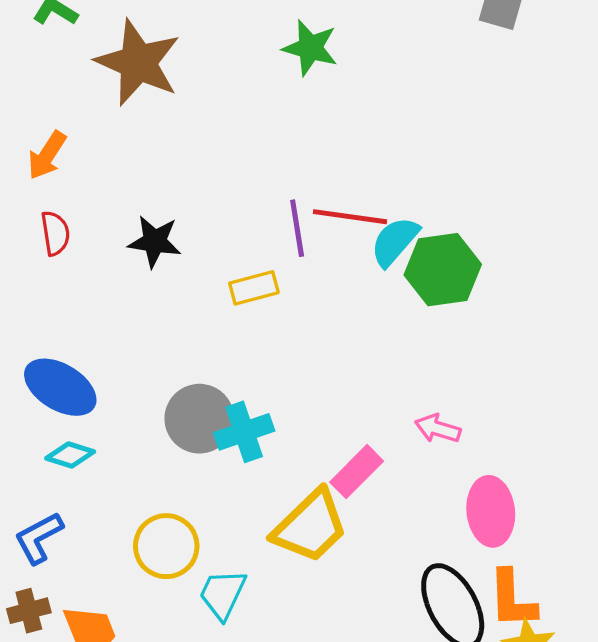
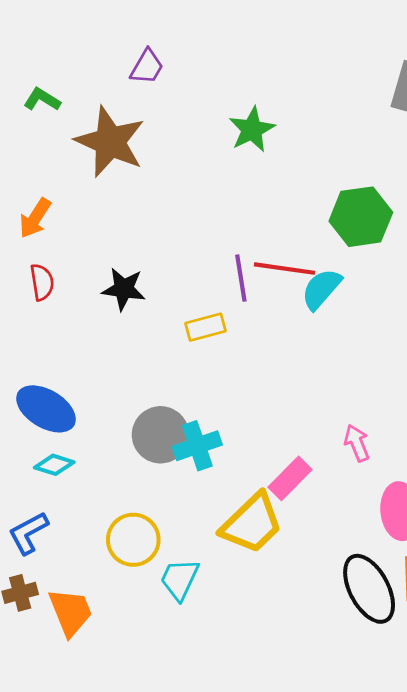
green star: (310, 48) -> (252, 129), turned 30
green hexagon: (443, 270) -> (361, 217), moved
pink arrow: (438, 429) -> (357, 443), turned 51

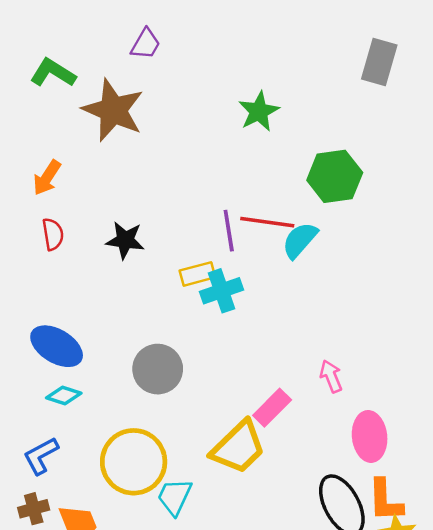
green L-shape: (42, 100) -> (53, 73), size x1.4
green star: (252, 129) -> (259, 111), moved
cyan cross: (197, 446) -> (221, 291), moved
yellow circle: (133, 540) -> (134, 462), size x1.4

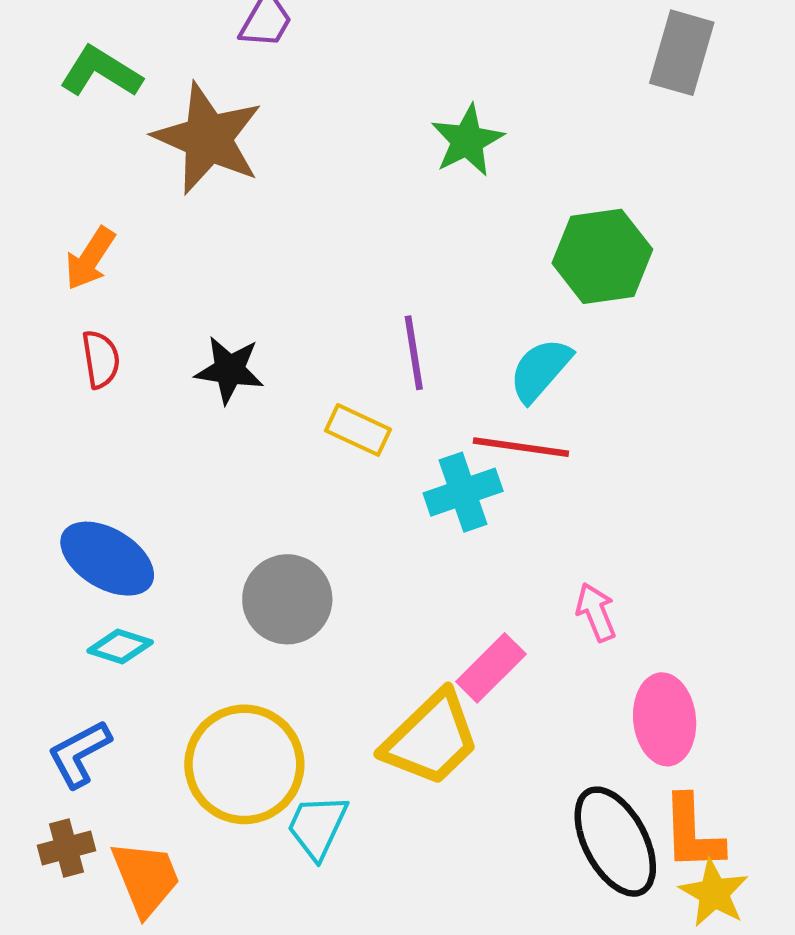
red line: (267, 222) -> (521, 447), moved
yellow rectangle: (197, 274) -> (358, 430), turned 40
cyan cross: (221, 291) -> (463, 492), moved

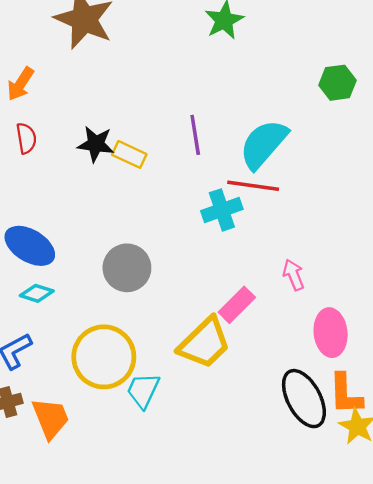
green hexagon: (602, 256) -> (337, 83), moved, size x0.7
cyan semicircle: (540, 370) -> (263, 144), size x1.4
yellow rectangle: (358, 430) -> (129, 154), moved

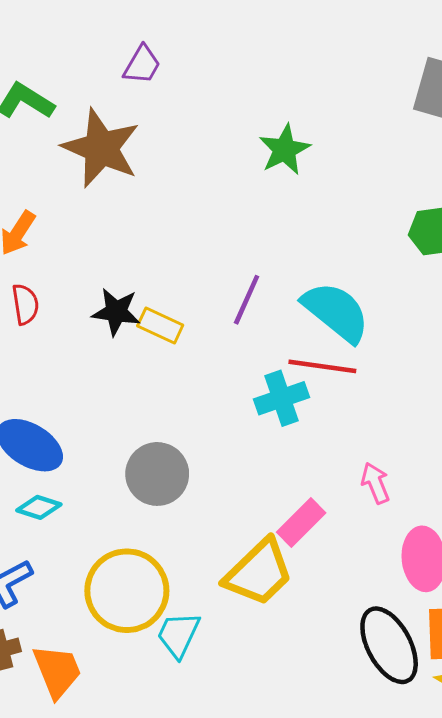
purple line: (195, 135) -> (247, 300), turned 33
cyan semicircle: (263, 144) -> (336, 312), turned 88

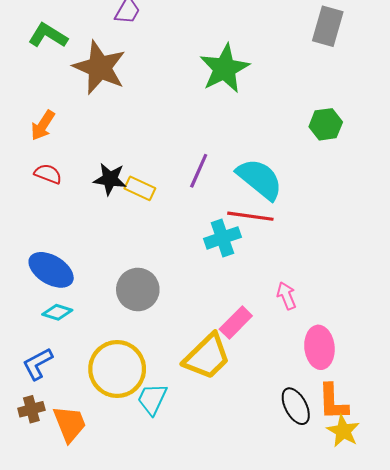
green star: (284, 150) -> (225, 69), size x1.4
red semicircle: (25, 304) -> (48, 174), turned -60
black ellipse: (389, 645) -> (296, 406), size x0.7

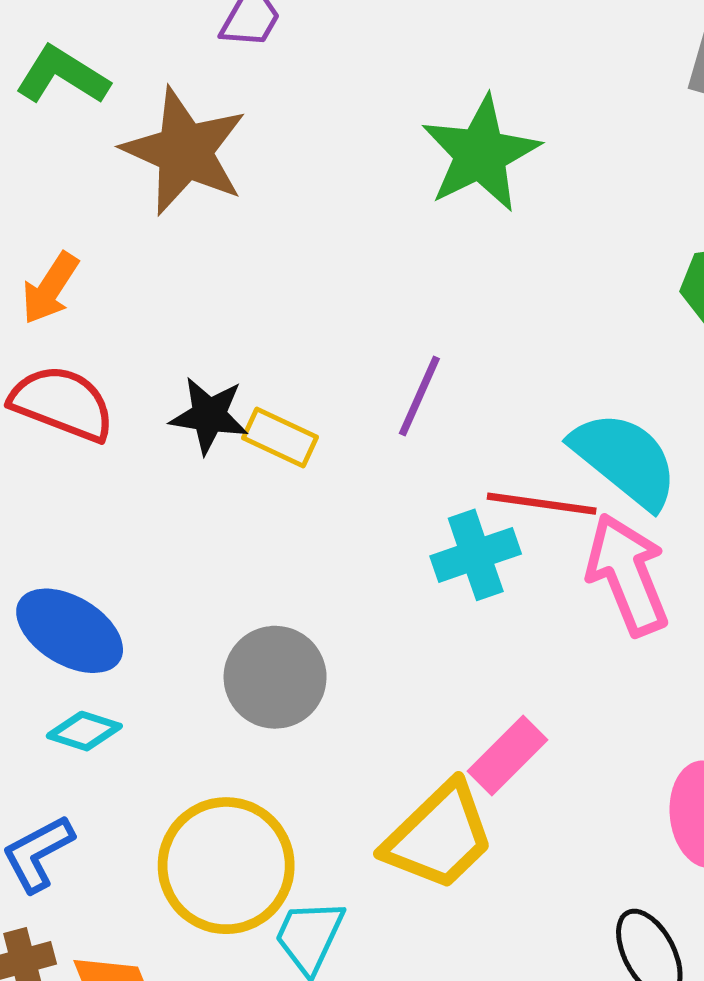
red semicircle: (48, 174) -> (62, 403), size x1.6
cyan semicircle: (260, 179) -> (625, 460), moved
pink arrow: (286, 296) -> (627, 574), moved, size x1.8

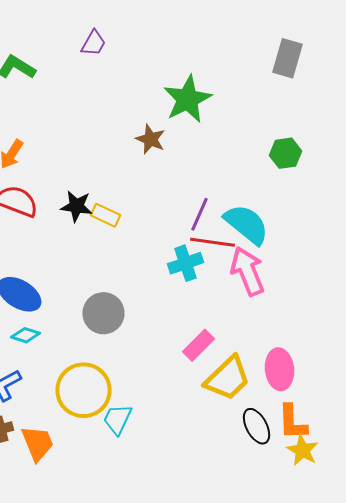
brown star: (185, 151) -> (150, 139), moved, size x0.6
purple line: (419, 396) -> (200, 214), moved
yellow trapezoid: (439, 836) -> (228, 378), moved

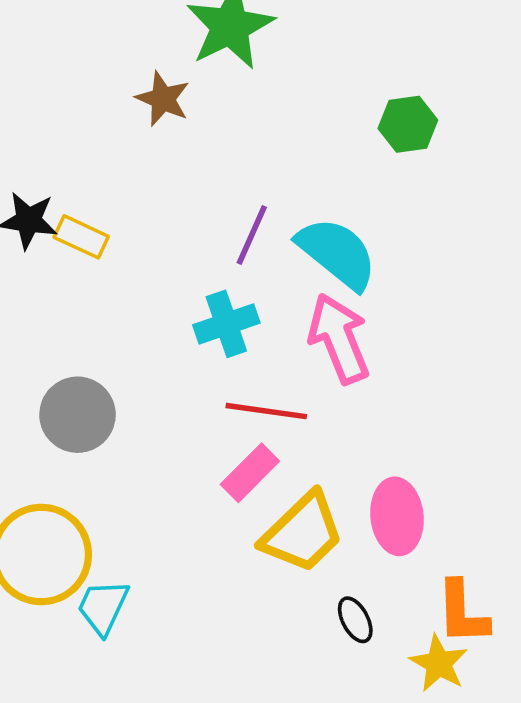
red line: (212, 242) -> (266, 411), moved
orange L-shape: (292, 422) -> (462, 613), moved
black ellipse: (256, 426) -> (355, 620), size x0.7

